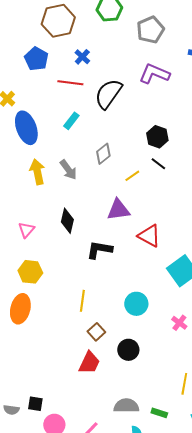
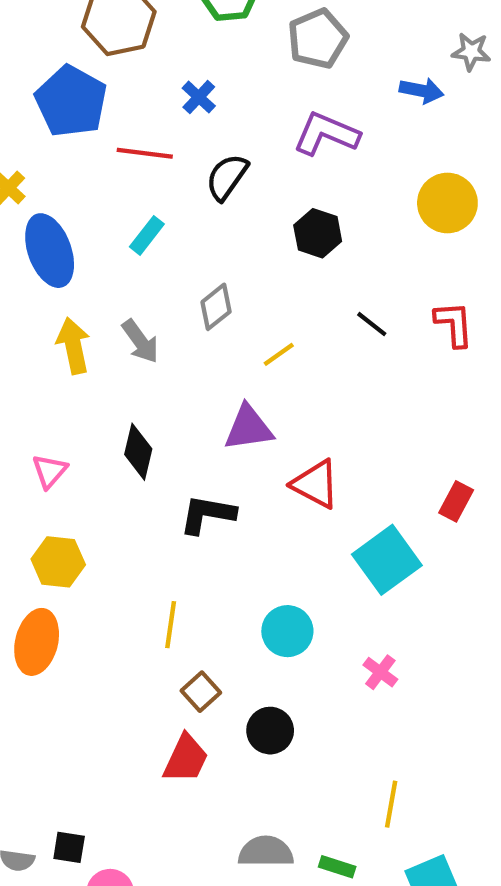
blue cross: (82, 57) -> (199, 97), moved
blue pentagon: (36, 59) -> (71, 101), size x1.4
black semicircle: (108, 94) -> (227, 177), size x0.7
black hexagon: (157, 137) -> (318, 233), moved
black line: (158, 164) -> (372, 324), moved

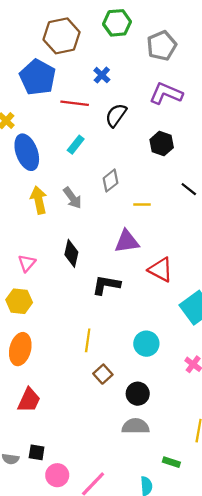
yellow line: (279, 354) -> (142, 204), turned 35
yellow hexagon: (58, 562) -> (19, 301), moved
red trapezoid: (186, 759) -> (29, 400), moved
gray semicircle: (266, 852) -> (136, 426), moved

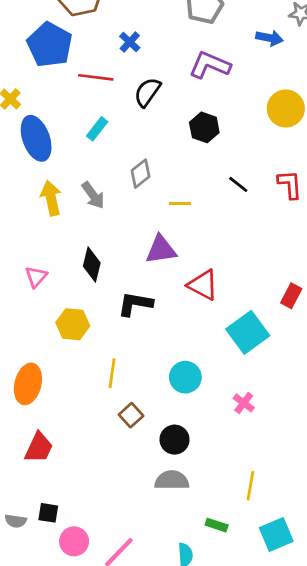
yellow hexagon: (19, 301) -> (73, 324), moved

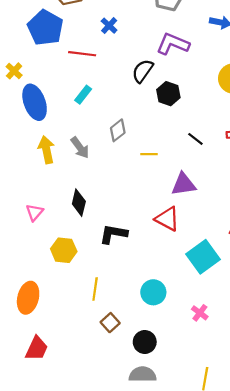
black semicircle: (147, 92) -> (143, 71), moved
purple triangle: (161, 250) -> (184, 184), moved

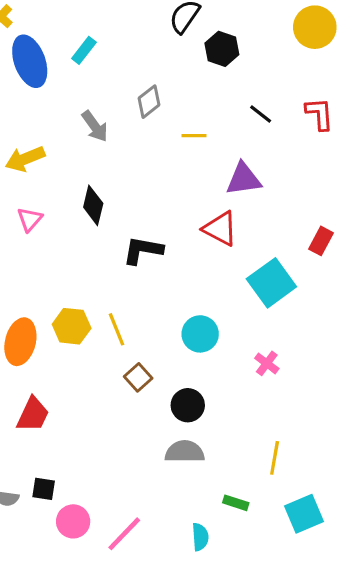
cyan rectangle: (83, 95) -> (84, 50), moved
yellow arrow: (46, 150) -> (25, 159), moved, turned -100
yellow hexagon: (64, 250) -> (72, 326), moved
yellow line: (95, 289) -> (116, 329), turned -30

